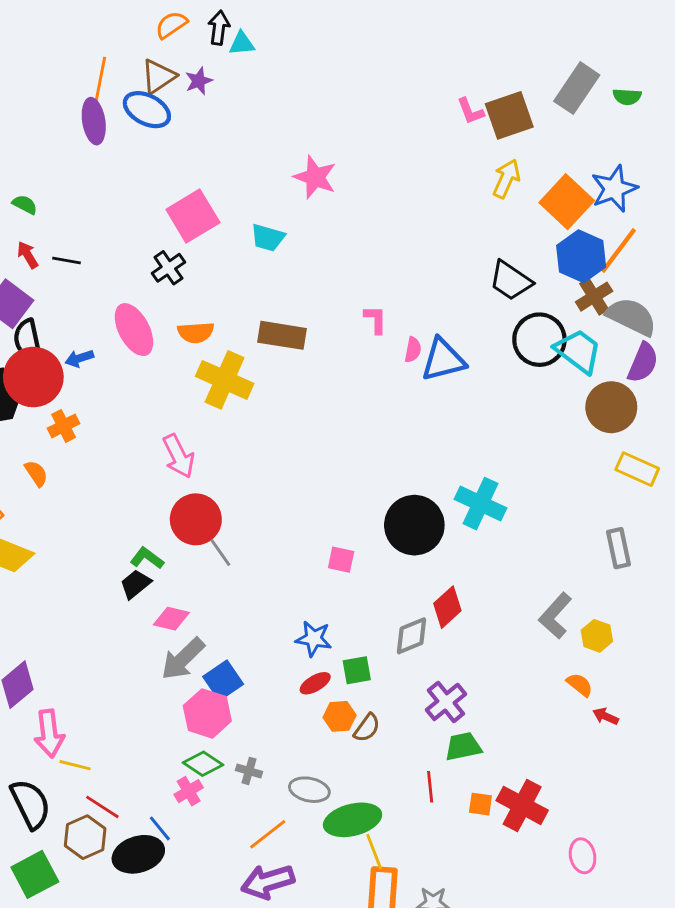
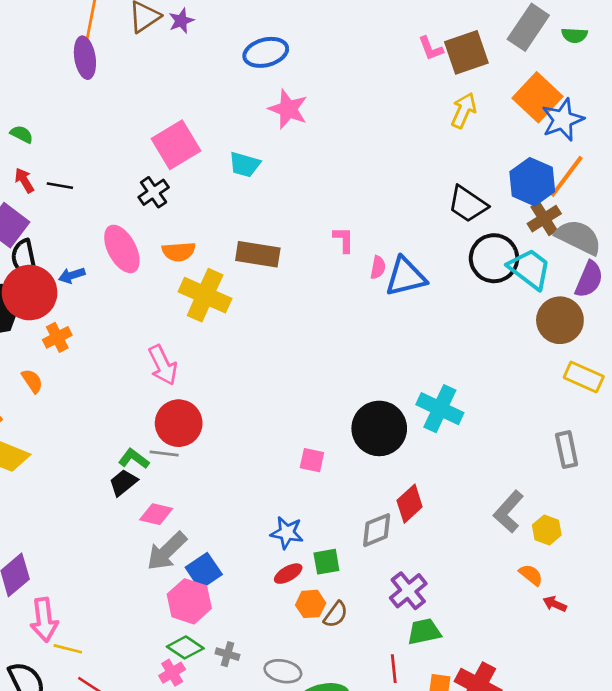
blue ellipse: (147, 110) -> (266, 52), moved, turned -42
orange square: (567, 202) -> (538, 97), moved
gray line: (220, 552) -> (164, 454), moved, turned -48

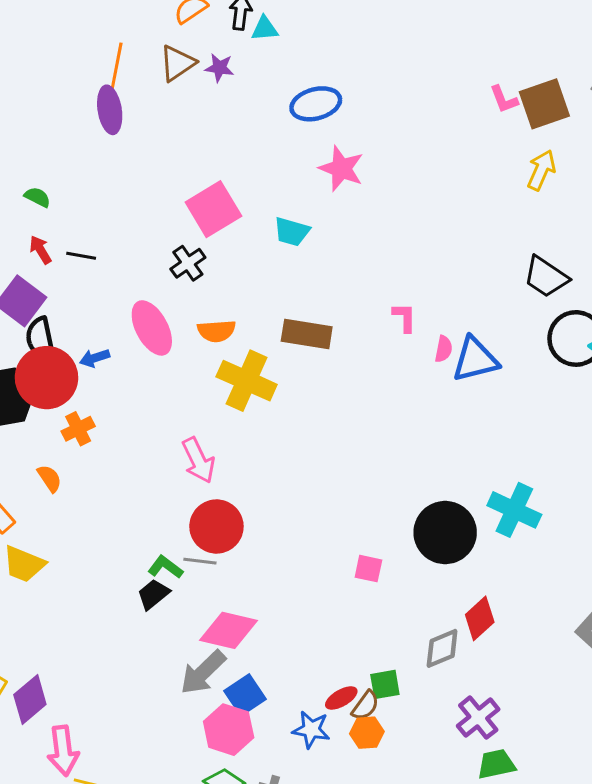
purple star: (181, 21) -> (219, 68), turned 30
pink diamond: (156, 514) -> (229, 630), moved, size x1.5
blue star: (287, 533) -> (311, 730), moved
brown semicircle: (336, 614) -> (365, 706), moved

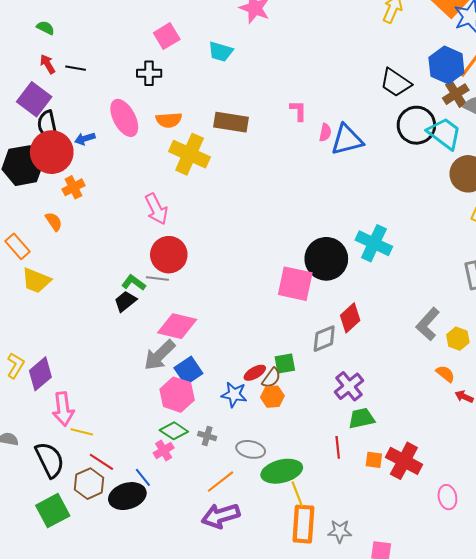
pink square: (213, 209) -> (167, 36), size x0.7
black cross: (188, 263) -> (149, 73), turned 35
pink square: (368, 569) -> (295, 284), moved, size x1.8

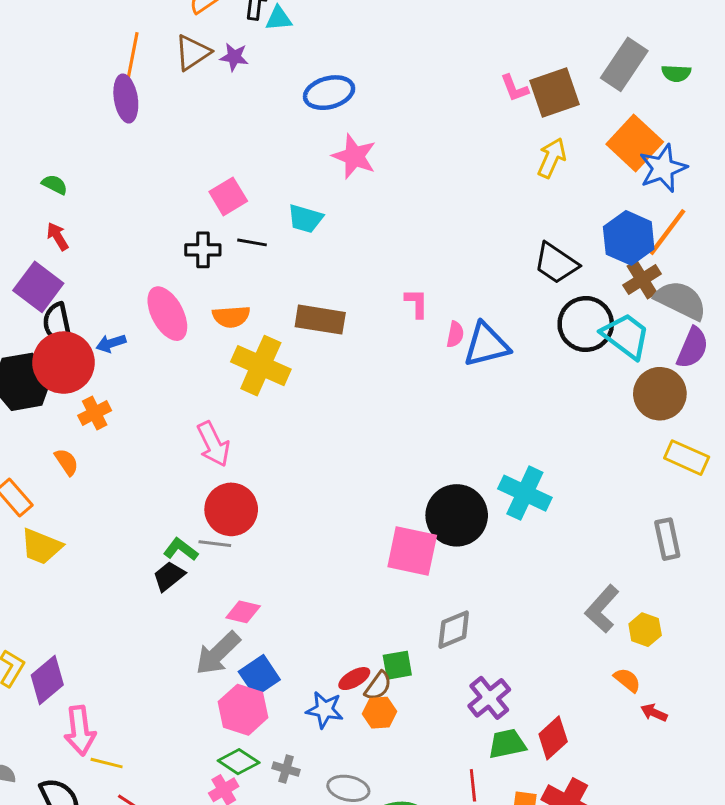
black line: (76, 68) -> (252, 242), moved
red diamond: (350, 318) -> (553, 738), moved
pink diamond: (177, 326) -> (243, 612), size x0.6

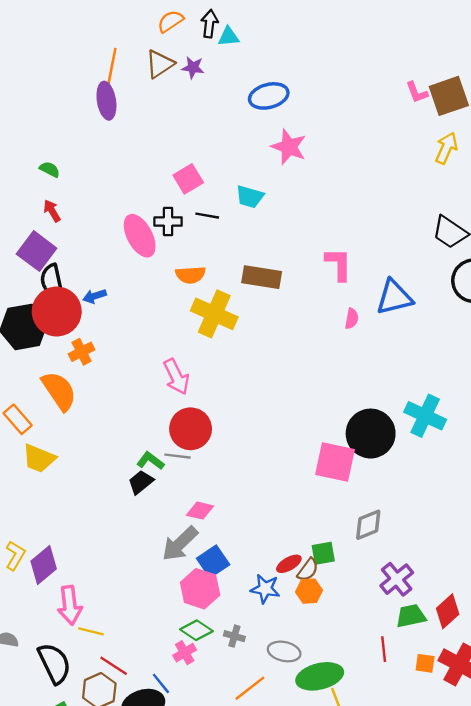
pink L-shape: (417, 303) -> (339, 264), size x1.4
pink ellipse: (167, 314) -> (140, 236), moved
pink semicircle: (455, 334) -> (352, 319), moved
orange semicircle: (66, 462) -> (59, 391), size x1.8

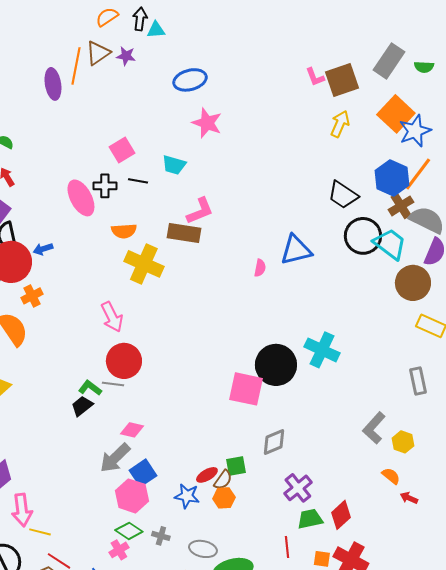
orange line: (111, 70) -> (76, 66), moved
pink L-shape: (339, 264) -> (200, 211), moved, turned 68

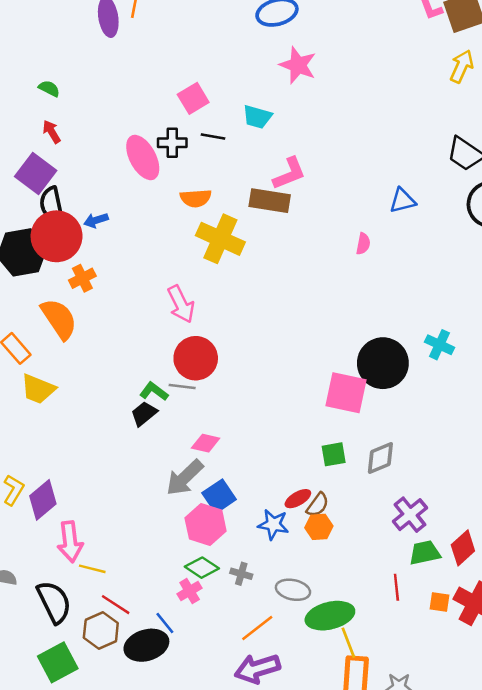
blue triangle: (296, 250) -> (403, 201), moved, size x0.7
cyan cross: (322, 350) -> (440, 345), size x0.7
green square: (236, 466) -> (334, 454), moved

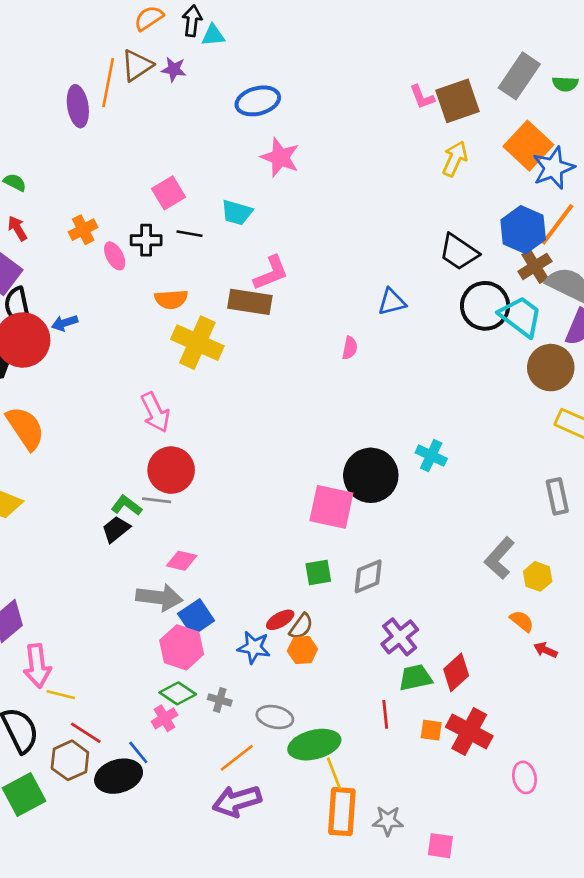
pink ellipse: (143, 158) -> (115, 256), size x0.6
orange cross: (82, 278) -> (83, 230), moved
gray arrow: (185, 478) -> (159, 597), turned -129

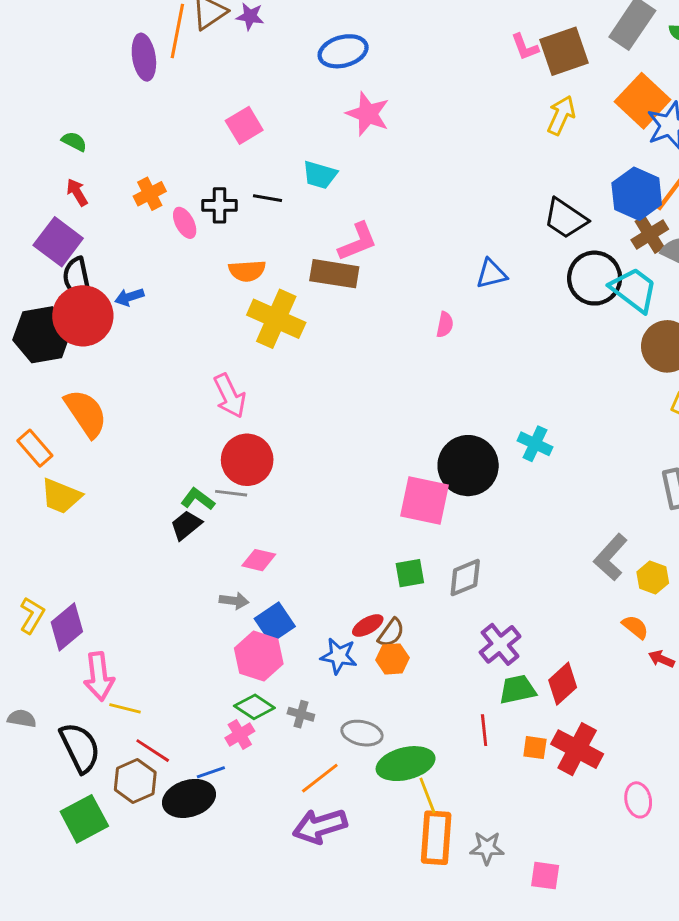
pink square: (168, 193) -> (244, 125), moved
gray arrow: (159, 597) -> (234, 601), size x0.6
blue line: (138, 752) -> (211, 772), turned -70

